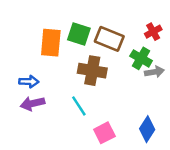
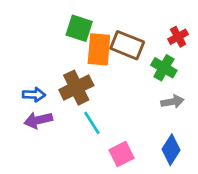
green square: (79, 34) -> (79, 28), moved
orange rectangle: (51, 43) -> (99, 49), moved
brown cross: (92, 71) -> (76, 88), moved, turned -36
gray arrow: (154, 72) -> (172, 102), moved

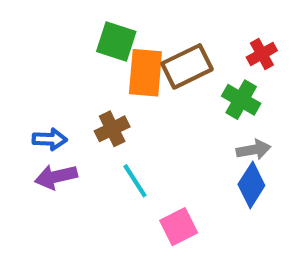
brown rectangle: (127, 45) -> (187, 66), turned -48
brown cross: (76, 88) -> (112, 129), size x0.7
blue diamond: (171, 150) -> (251, 185), moved

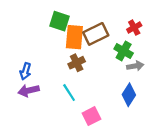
brown cross: (112, 129) -> (77, 63), moved
blue arrow: (50, 139) -> (25, 71), turned 105
gray arrow: (254, 150) -> (135, 66), moved

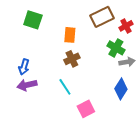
green square: (60, 21) -> (33, 20), moved
brown rectangle: (96, 34) -> (102, 17), moved
orange rectangle: (74, 37) -> (70, 35), size x0.7

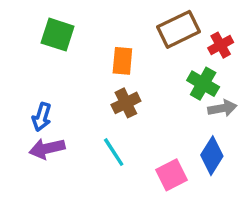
pink square: (86, 109) -> (172, 175), moved

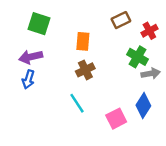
brown rectangle: (179, 29) -> (121, 20), size x0.7
purple arrow: (47, 149) -> (31, 57), moved

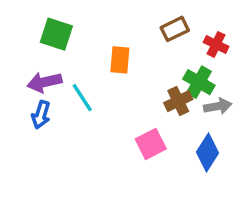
red cross: (149, 31) -> (216, 44), turned -35
brown cross: (85, 70) -> (178, 101), moved
cyan line: (77, 103) -> (82, 98), moved
pink square: (116, 119) -> (151, 144), moved

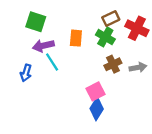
red cross: (216, 44) -> (137, 28), size x1.5
purple arrow: (44, 82) -> (43, 46), moved
green cross: (199, 82) -> (105, 37), moved
blue diamond: (207, 153) -> (97, 109), moved

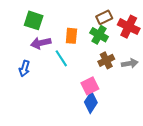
cyan line: (52, 62) -> (61, 58), moved

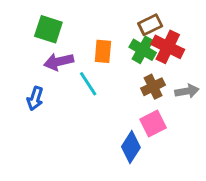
red cross: (129, 27) -> (168, 47), moved
pink square: (90, 86) -> (153, 124), moved

